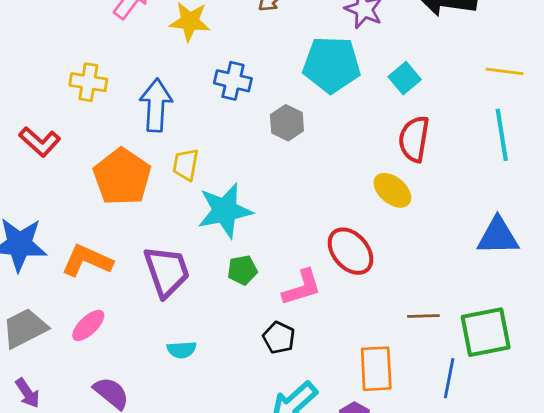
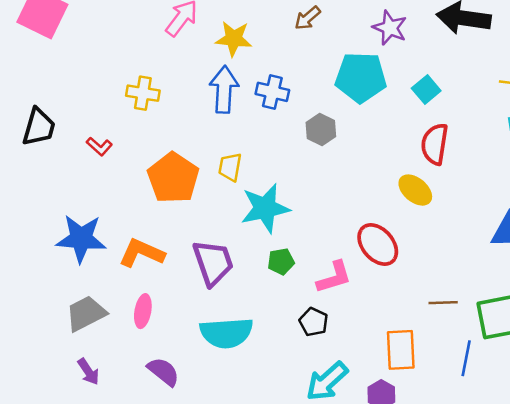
blue arrow: (156, 105) -> (224, 90), moved
red L-shape: (40, 142) -> (99, 146), size x0.7
pink ellipse: (88, 325) -> (143, 311), turned -36
cyan semicircle: (182, 350) -> (226, 333), size x2.0

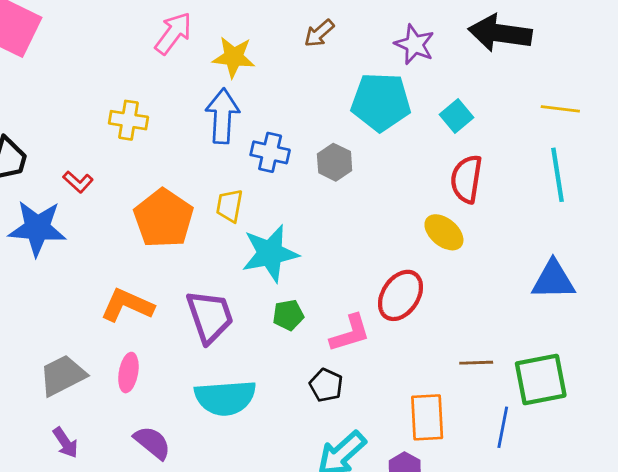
blue cross: (272, 92) -> (270, 152), moved
blue star: (81, 238) -> (37, 228), moved
red ellipse: (378, 244) -> (400, 295), turned 75

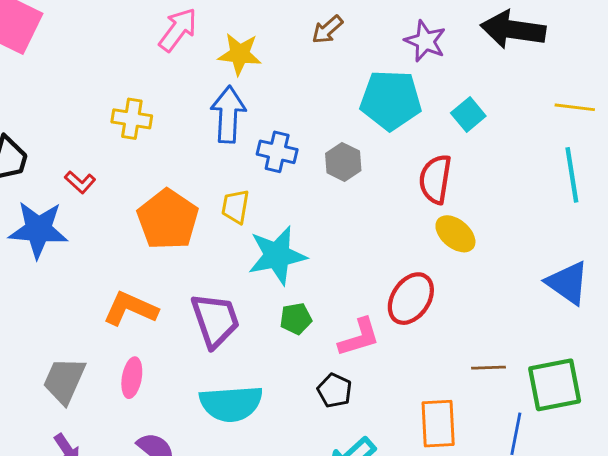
red semicircle: (466, 179) -> (435, 179), moved
blue triangle: (553, 280) -> (568, 283), turned 36
gray trapezoid: (63, 375) -> (64, 381), turned -39

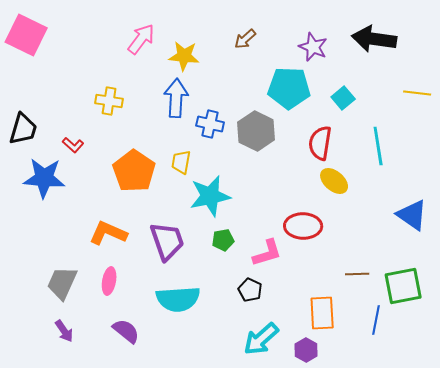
gray hexagon: (343, 162) -> (256, 131), size x1.5
cyan line: (572, 175) -> (378, 146), moved
red ellipse: (411, 299) -> (303, 226), turned 57

